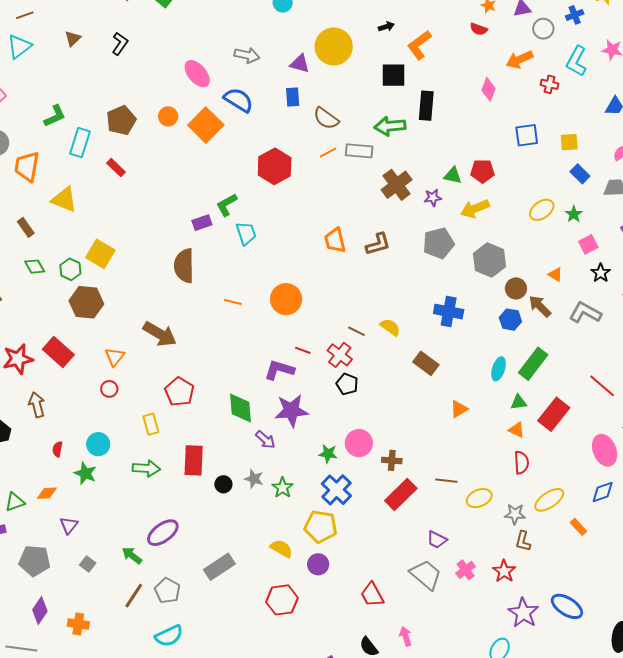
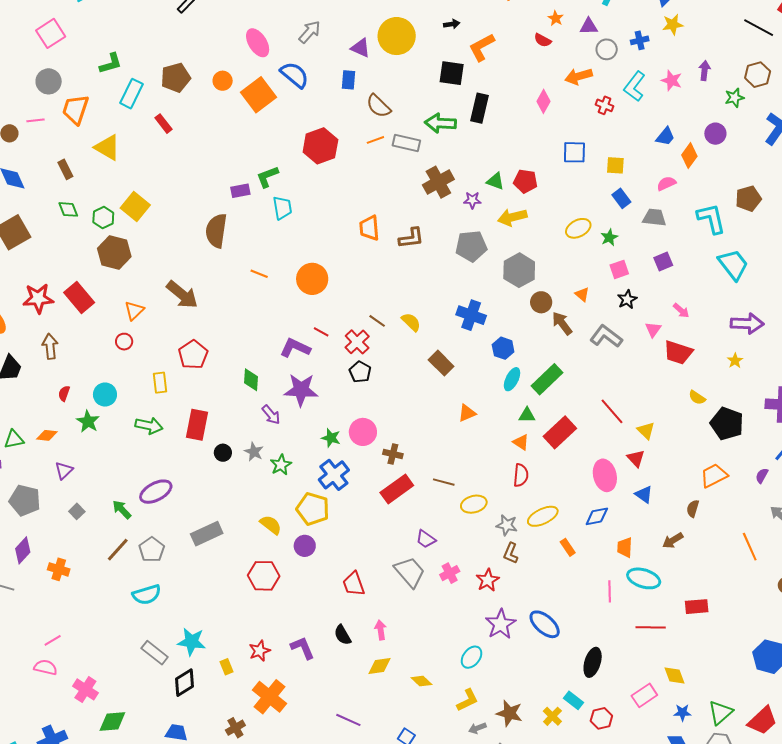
gray arrow: (247, 55) -> (310, 32), turned -70
blue hexagon: (510, 320) -> (503, 348), moved
green diamond: (240, 408) -> (251, 380), size x0.7

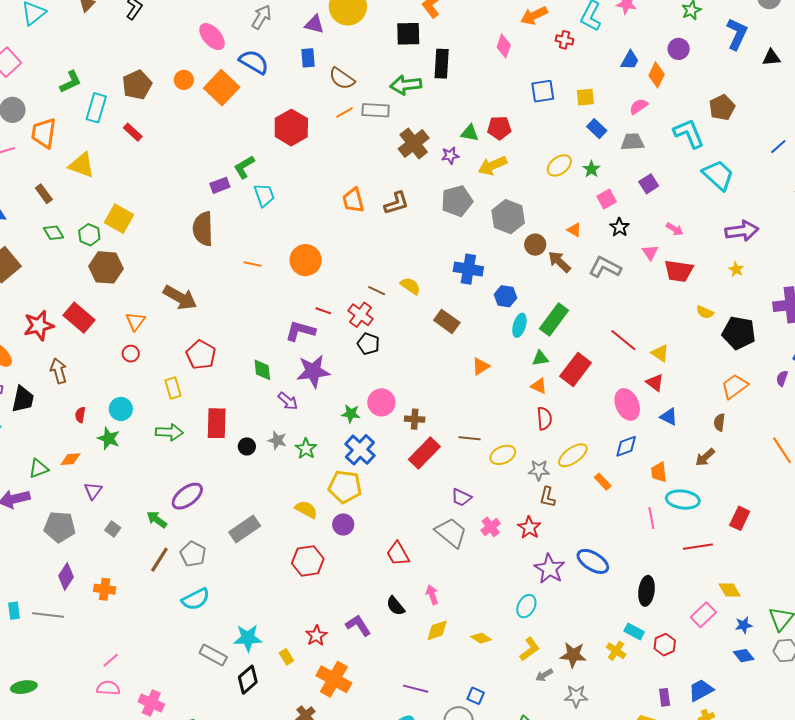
red rectangle: (697, 607) -> (740, 518), turned -50

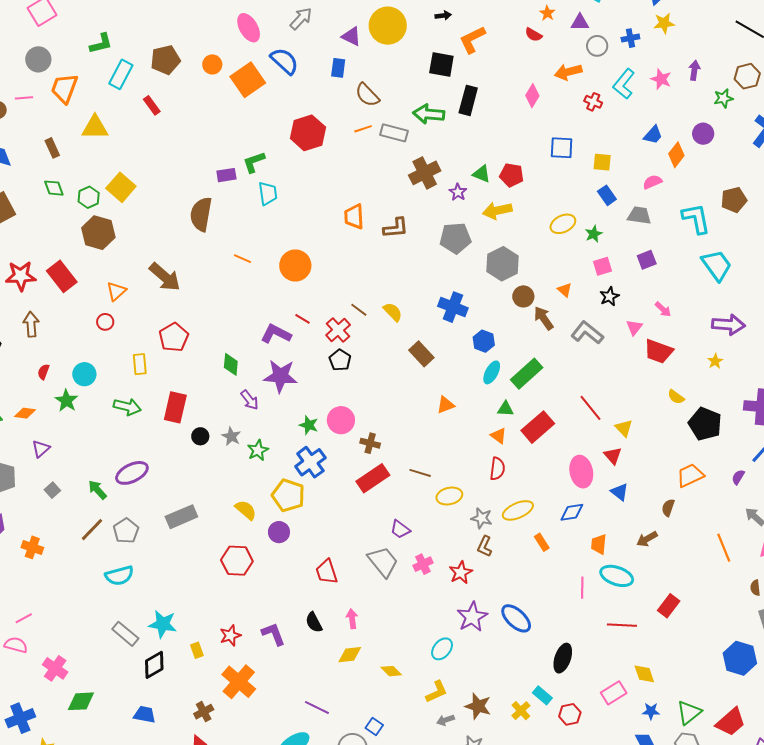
purple star: (450, 156) -> (458, 192), turned 30
yellow triangle: (82, 165) -> (95, 127), turned -32

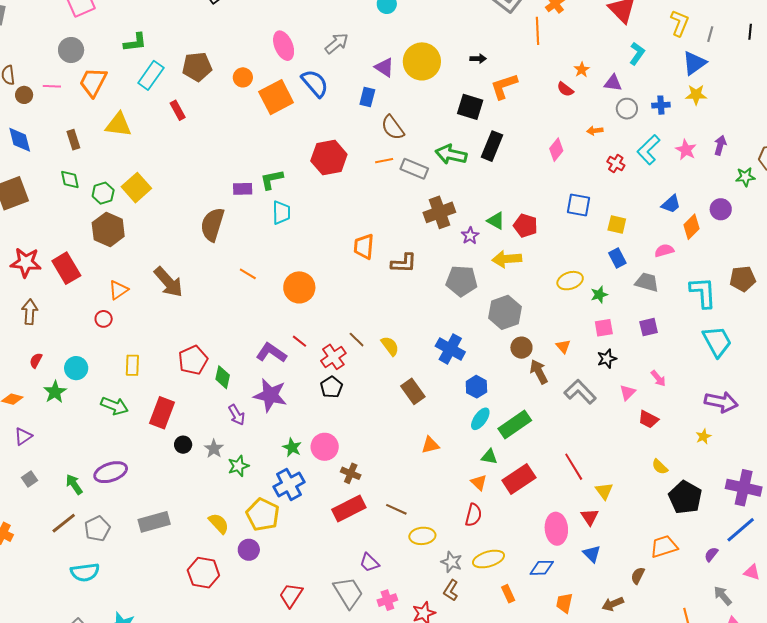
orange arrow: (568, 72) -> (595, 131), size x0.6
red pentagon: (174, 337) -> (193, 360), moved
red trapezoid: (659, 351) -> (648, 419), size x0.7
red trapezoid: (327, 572) -> (291, 595), turned 44

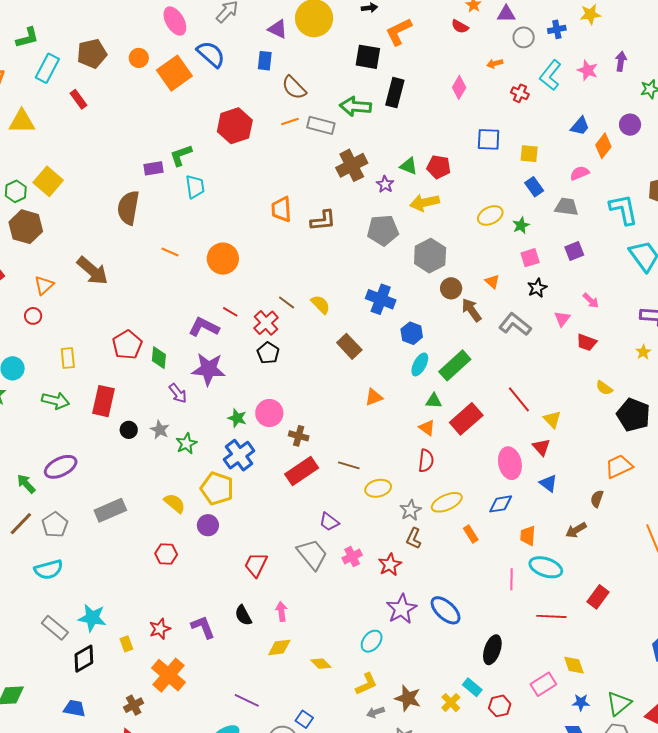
gray star: (452, 562) -> (410, 510), turned 30
red hexagon: (203, 573) -> (166, 554), size x0.7

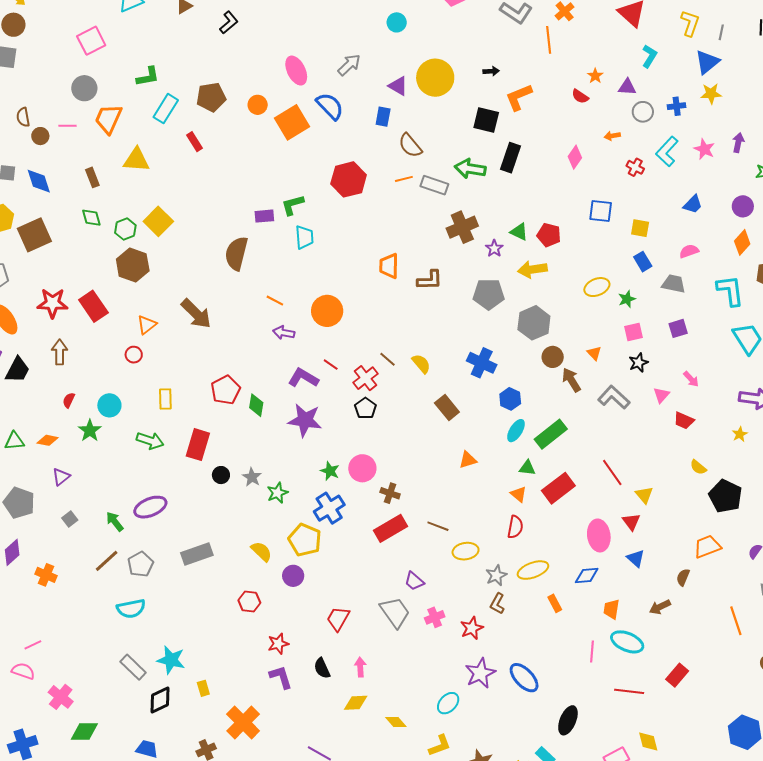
orange diamond: (603, 146) -> (742, 242), moved
purple arrow: (178, 393) -> (284, 333), moved, turned 135
red star: (160, 629) -> (278, 644), moved

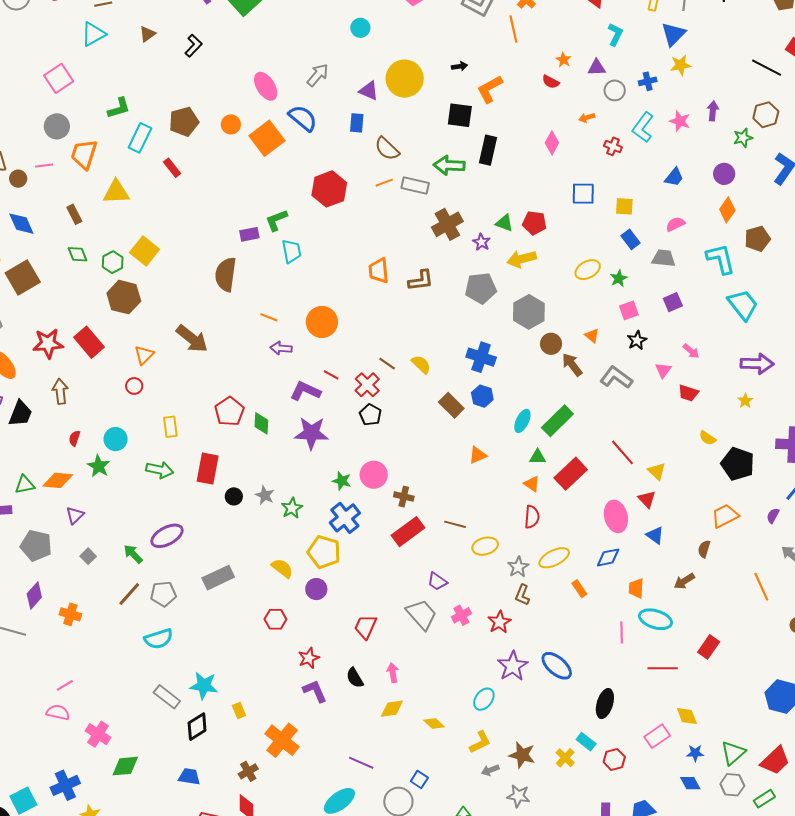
blue hexagon: (510, 399) -> (482, 396), moved
orange diamond: (48, 440) -> (58, 480), size x1.4
gray pentagon: (141, 564) -> (163, 594), turned 30

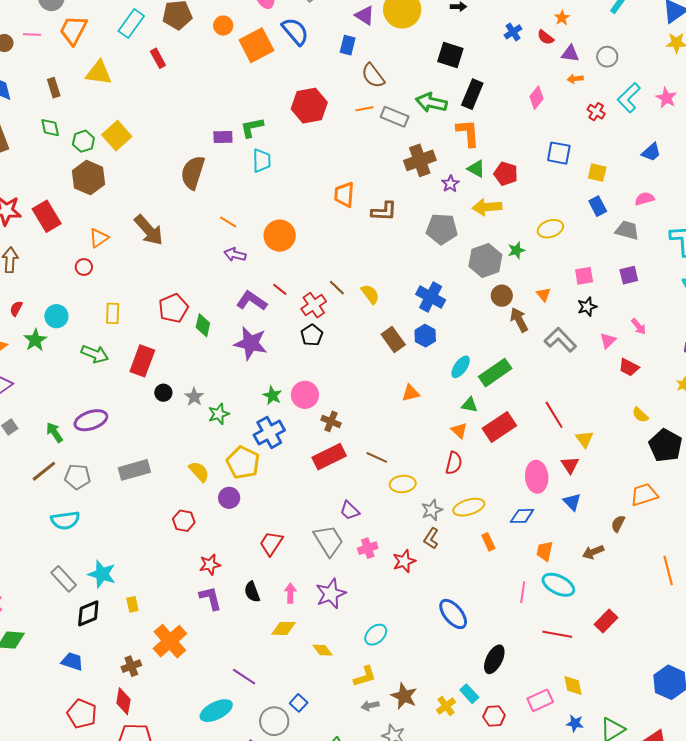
purple triangle: (597, 68) -> (570, 54), moved
blue cross: (648, 81) -> (513, 32), moved, turned -30
orange L-shape: (490, 89) -> (468, 133), moved, turned 104
green star: (619, 278) -> (516, 250), moved
purple star: (513, 666) -> (331, 594), moved

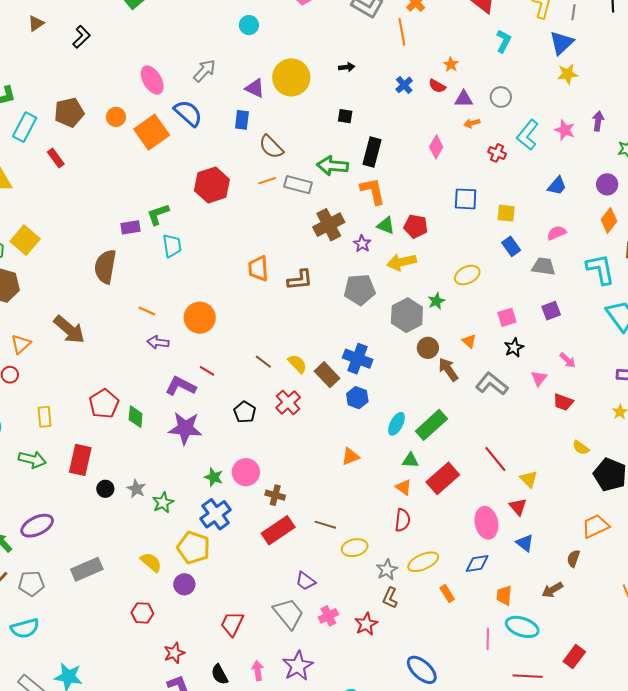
black square: (450, 55) -> (345, 116), size x0.6
red cross: (314, 305) -> (288, 402), moved
brown rectangle: (393, 339) -> (327, 375), moved

